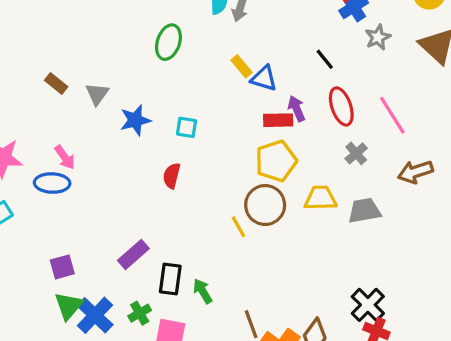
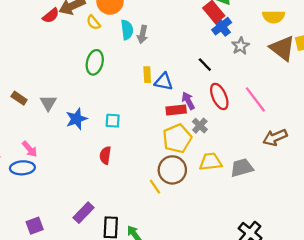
yellow rectangle: (241, 66) -> (147, 75), turned 42
gray cross: (356, 153) -> (200, 126), moved

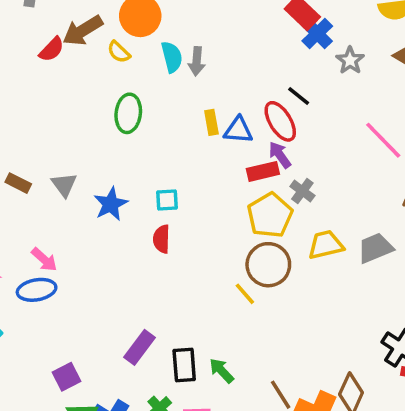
red ellipse: (219, 96) -> (280, 121), moved
red semicircle: (105, 155) -> (162, 239), moved

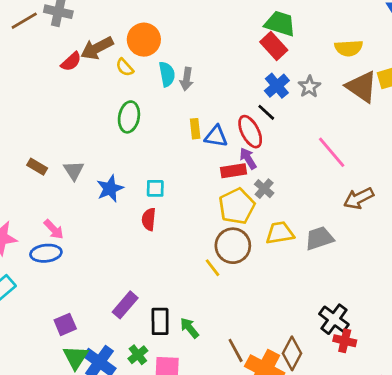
blue cross: (317, 33) -> (277, 86), moved

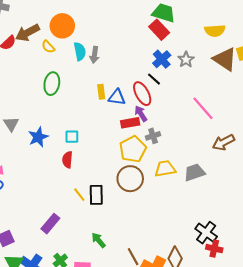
gray cross: (264, 189) -> (153, 136), turned 32
yellow line: (212, 268) -> (79, 195), moved
black rectangle: (160, 321) -> (96, 195), moved

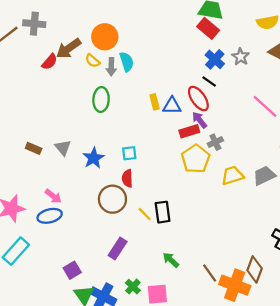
gray arrow: (94, 55) -> (111, 67), moved
brown circle: (130, 179) -> (112, 199), moved

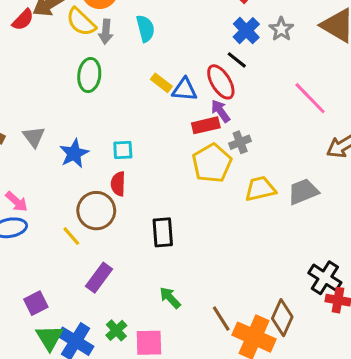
yellow semicircle: (92, 61) -> (81, 22), size x1.5
cyan semicircle: (127, 62) -> (145, 29), moved
yellow rectangle: (155, 102) -> (161, 83), turned -42
yellow line: (145, 214) -> (71, 236), moved

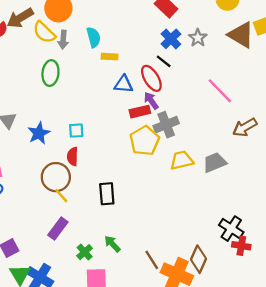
yellow rectangle: (161, 83) -> (110, 57), moved, turned -35
gray cross: (240, 142) -> (166, 125), size x1.5
yellow line: (71, 236) -> (61, 196), moved
green cross: (116, 330) -> (85, 252), moved

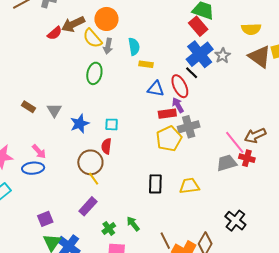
blue cross: (171, 39) -> (200, 54), size x1.5
pink line: (220, 91) -> (235, 142), moved
yellow trapezoid: (182, 160) -> (189, 186), moved
black rectangle: (107, 194) -> (155, 184), moved
red cross: (241, 246) -> (247, 158), moved

